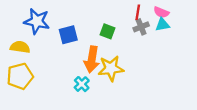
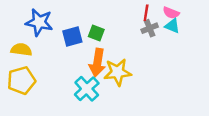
cyan triangle: (162, 25) -> (172, 26), turned 32
green square: (107, 31) -> (96, 33), moved
cyan cross: (82, 84) -> (87, 89), size x1.5

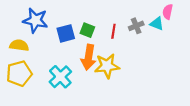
red line: (146, 13) -> (113, 31), moved
pink semicircle: (171, 13) -> (168, 12), moved, turned 80
cyan cross: (87, 89) -> (60, 77), moved

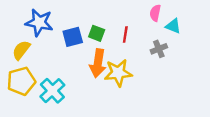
pink semicircle: (168, 12) -> (155, 13), moved
gray cross: (136, 26) -> (159, 49), moved
yellow semicircle: (19, 45) -> (21, 50), turned -60
cyan cross: (60, 77) -> (52, 91), moved

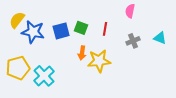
blue star: (39, 23) -> (33, 32), moved
cyan triangle: (173, 26) -> (160, 38), moved
yellow semicircle: (21, 50) -> (17, 20), moved
orange arrow: (98, 63) -> (82, 53), size x0.6

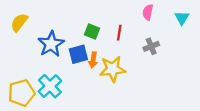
blue square: (61, 31) -> (78, 54), moved
blue star: (33, 32) -> (51, 44), moved, turned 30
cyan triangle: (160, 38) -> (182, 18), moved, turned 40
yellow pentagon: (18, 68) -> (21, 93), moved

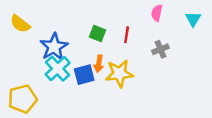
yellow semicircle: (19, 22) -> (20, 24), turned -90
blue square: (78, 54) -> (84, 75), moved
cyan cross: (50, 86) -> (58, 69), moved

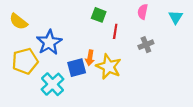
green square: (98, 33) -> (99, 15), moved
cyan cross: (58, 69) -> (53, 84), moved
yellow star: (119, 73) -> (109, 67), turned 30
yellow pentagon: (23, 99) -> (25, 61), moved

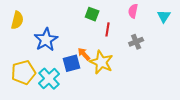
yellow semicircle: (18, 22) -> (17, 20), turned -114
orange arrow: (90, 58) -> (84, 54), turned 128
yellow pentagon: (25, 61) -> (23, 72), moved

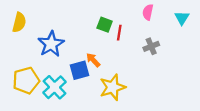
green square: (92, 14) -> (105, 25), moved
yellow star: (101, 62) -> (113, 87), moved, turned 30

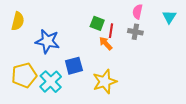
blue star: (51, 44) -> (47, 41), turned -30
gray cross: (151, 46) -> (135, 32), moved, turned 32
orange arrow: (93, 60) -> (106, 43), moved

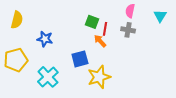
blue star: (47, 41) -> (45, 39), size x0.7
blue square: (74, 66) -> (80, 59), moved
yellow pentagon: (24, 75) -> (16, 60), moved

